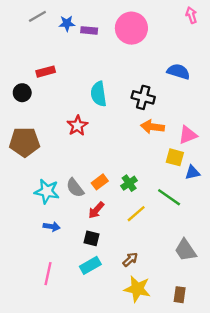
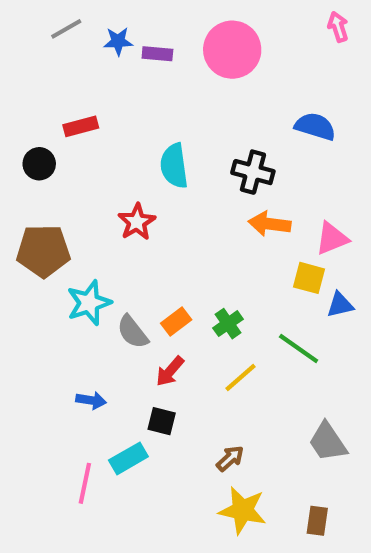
cyan star: (47, 191) -> (89, 303), moved, turned -30
cyan rectangle: (90, 265) -> (128, 458), moved

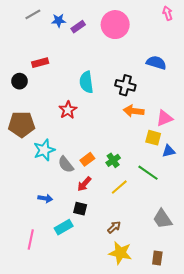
purple rectangle: (157, 54) -> (78, 27), turned -40
pink line: (85, 483) -> (31, 240), moved

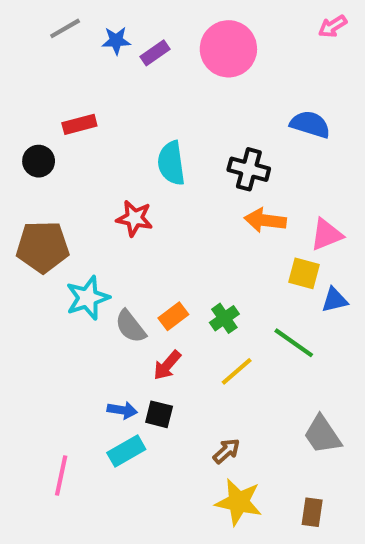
pink arrow: (168, 13) -> (333, 26), turned -104
red star: (68, 110) -> (135, 218), turned -30
blue arrow: (45, 198) -> (122, 410), moved

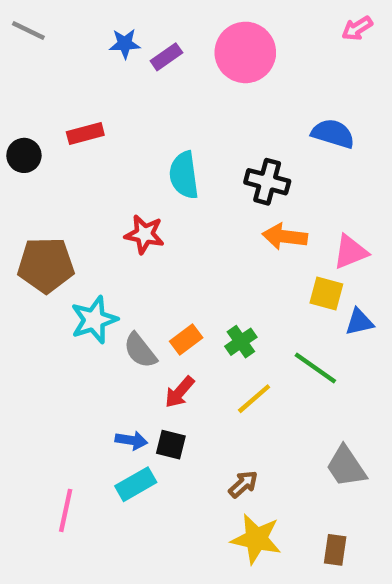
gray line: (65, 28) -> (28, 31), moved, turned 56
black circle: (39, 161) -> (24, 155), moved

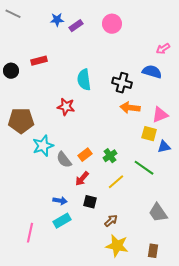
pink arrow: (357, 28) -> (163, 49), moved
pink circle: (245, 52) -> (112, 24), size x0.7
blue semicircle: (333, 134) -> (152, 72), moved
black square: (171, 445) -> (90, 202), moved

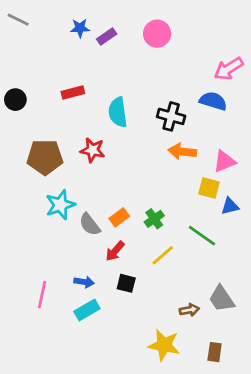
pink arrow: (163, 49) -> (229, 69), size x1.5
red rectangle: (39, 61) -> (73, 93), moved
brown pentagon: (21, 121) -> (45, 157), moved
brown arrow: (111, 221) -> (189, 310), moved, turned 32
pink line: (30, 233) -> (42, 295), moved

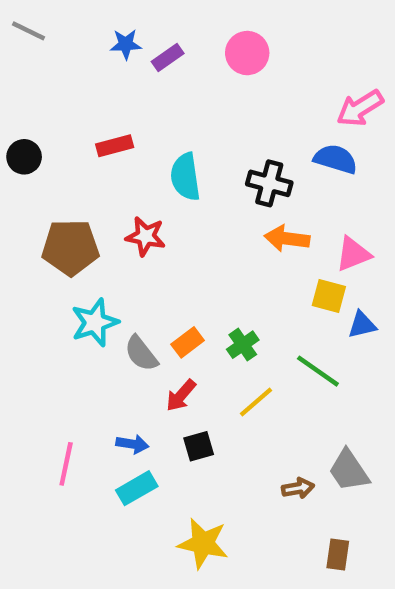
black square: (126, 283) -> (199, 446), turned -30
yellow star: (164, 345) -> (203, 543), moved

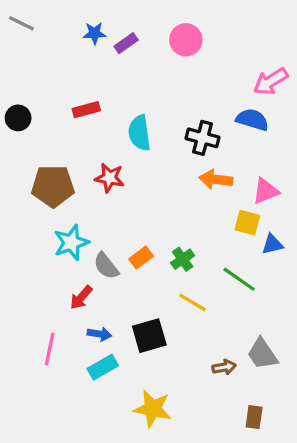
red arrow: (181, 395) -> (81, 297), moved
yellow line: (256, 402) -> (193, 302), turned 72
black square: (199, 446) -> (149, 336), size x1.5

